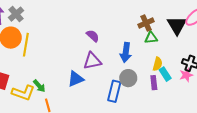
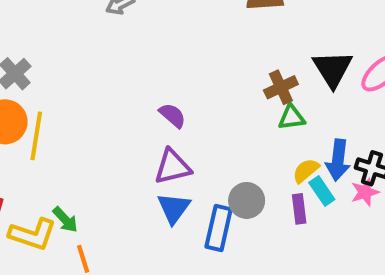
black triangle: (177, 25) -> (333, 69), moved
blue arrow: (126, 52) -> (338, 160), moved
yellow semicircle: (157, 64) -> (306, 171), turned -144
blue triangle: (76, 79) -> (174, 208), moved, turned -30

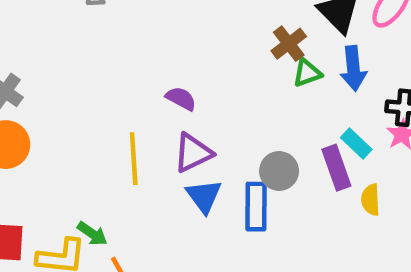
yellow line: (36, 136) -> (134, 159), moved
blue arrow: (338, 160) -> (353, 68), moved
yellow semicircle: (306, 171) -> (371, 200), moved, turned -40
purple rectangle: (299, 209) -> (336, 168), size x1.4

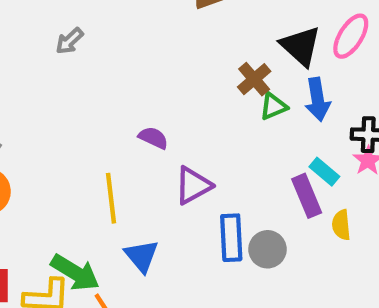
purple triangle: (193, 153) -> (193, 185), moved
gray circle: (279, 171) -> (268, 249), moved
blue triangle: (204, 196) -> (141, 256), moved
green arrow: (92, 234) -> (75, 273), size x1.6

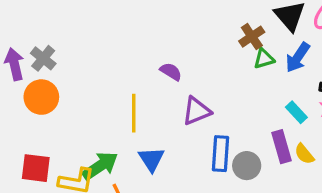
blue arrow: (318, 99) -> (298, 57), turned 36
purple rectangle: (307, 196) -> (281, 147), moved
yellow semicircle: (341, 225) -> (304, 154), turned -40
green arrow: (75, 273) -> (100, 166), turned -72

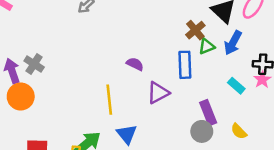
orange circle: (41, 97) -> (21, 97), moved
purple rectangle: (281, 147) -> (208, 113), moved
blue rectangle: (220, 154) -> (185, 65), moved
yellow semicircle: (304, 154) -> (239, 131), moved

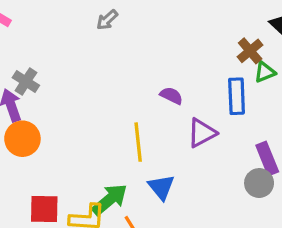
gray cross: (34, 64) -> (26, 82), moved

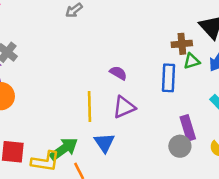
brown cross: (250, 51) -> (182, 44), turned 30
purple triangle: (202, 133) -> (124, 107), moved

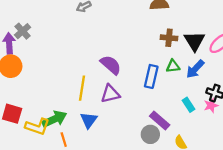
brown cross: (182, 44) -> (169, 38), moved
purple semicircle: (118, 73) -> (111, 65), size x1.5
purple rectangle: (188, 128) -> (160, 120), turned -42

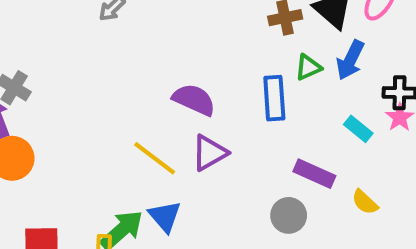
yellow line: (82, 88) -> (155, 158), turned -45
blue triangle: (89, 120) -> (165, 216), moved
gray circle: (150, 134) -> (289, 215), moved

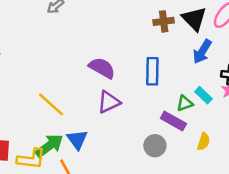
green triangle: (308, 67) -> (185, 103), moved
yellow line: (155, 158) -> (51, 104), moved
yellow semicircle: (365, 202) -> (204, 142), turned -120

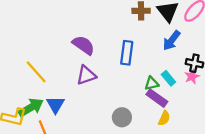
purple rectangle: (173, 121) -> (157, 98), moved

